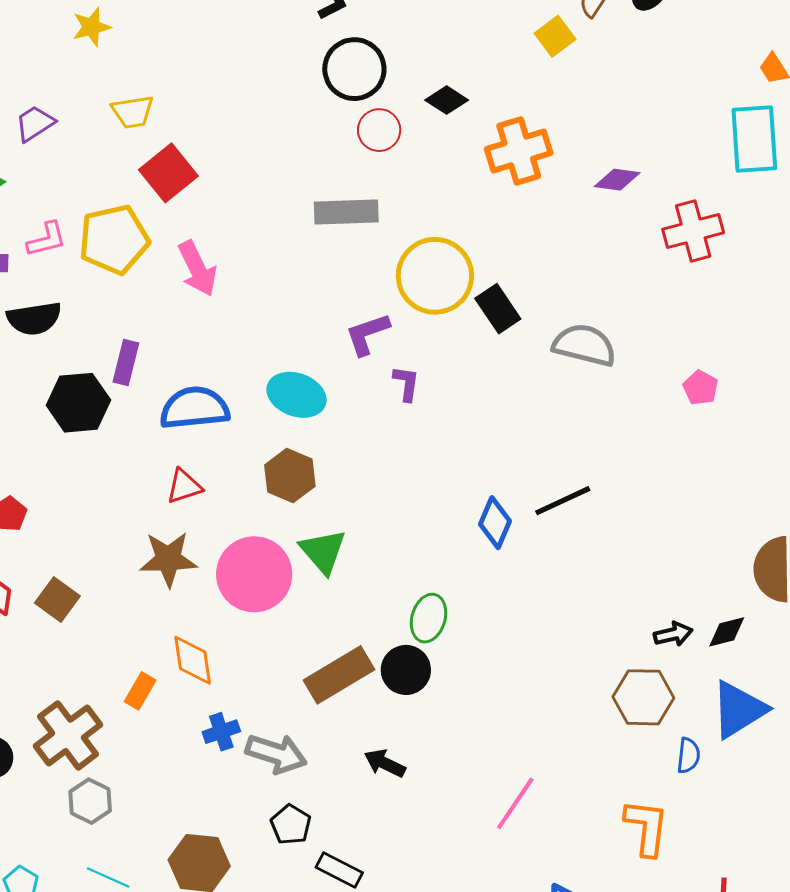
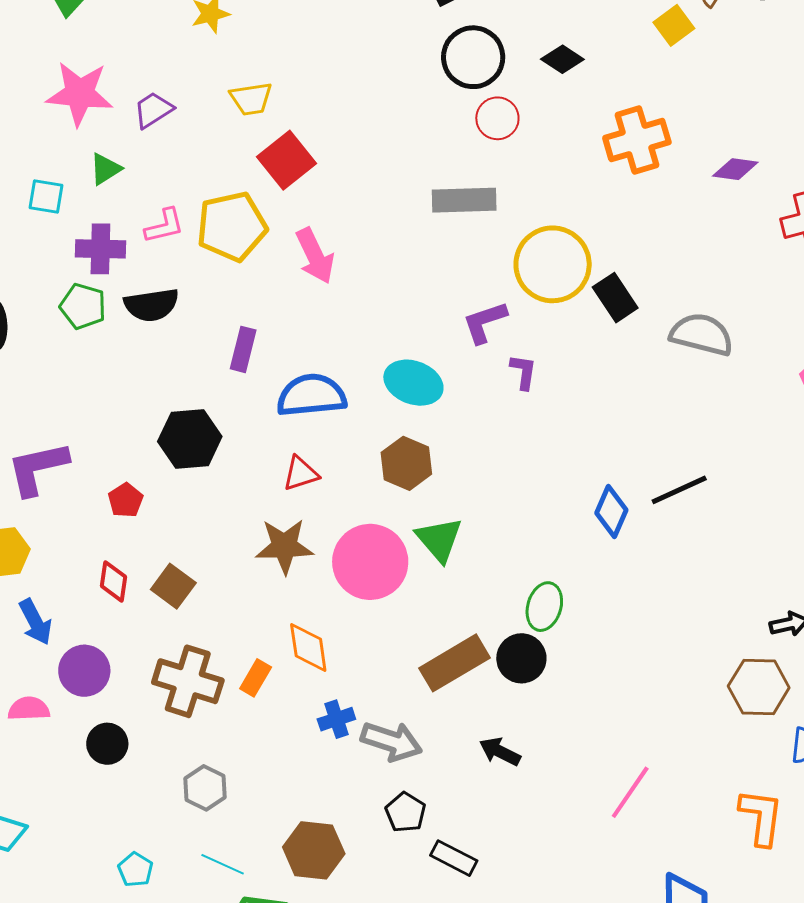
black diamond: (447, 100) -> (562, 59), moved
black hexagon: (78, 403) -> (190, 439), moved
brown cross: (68, 735) -> (188, 681), moved, turned -36

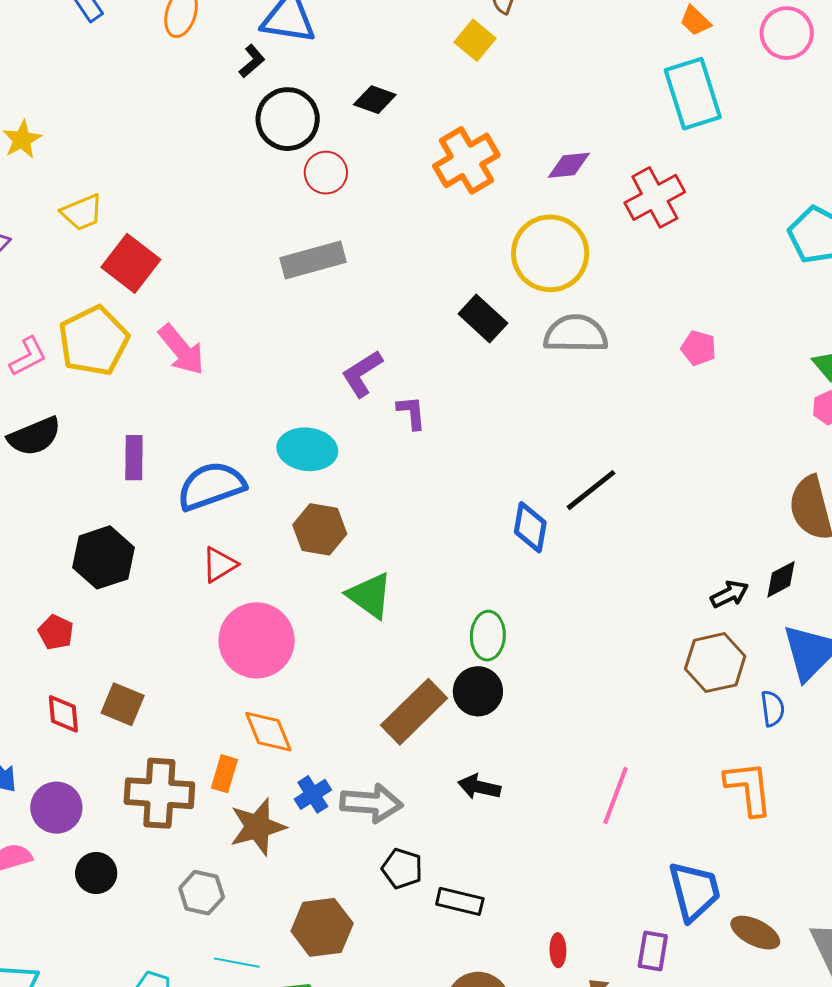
yellow circle: (553, 264) -> (550, 253), moved
brown star: (284, 546) -> (258, 827), moved
pink circle: (370, 562) -> (257, 640), moved

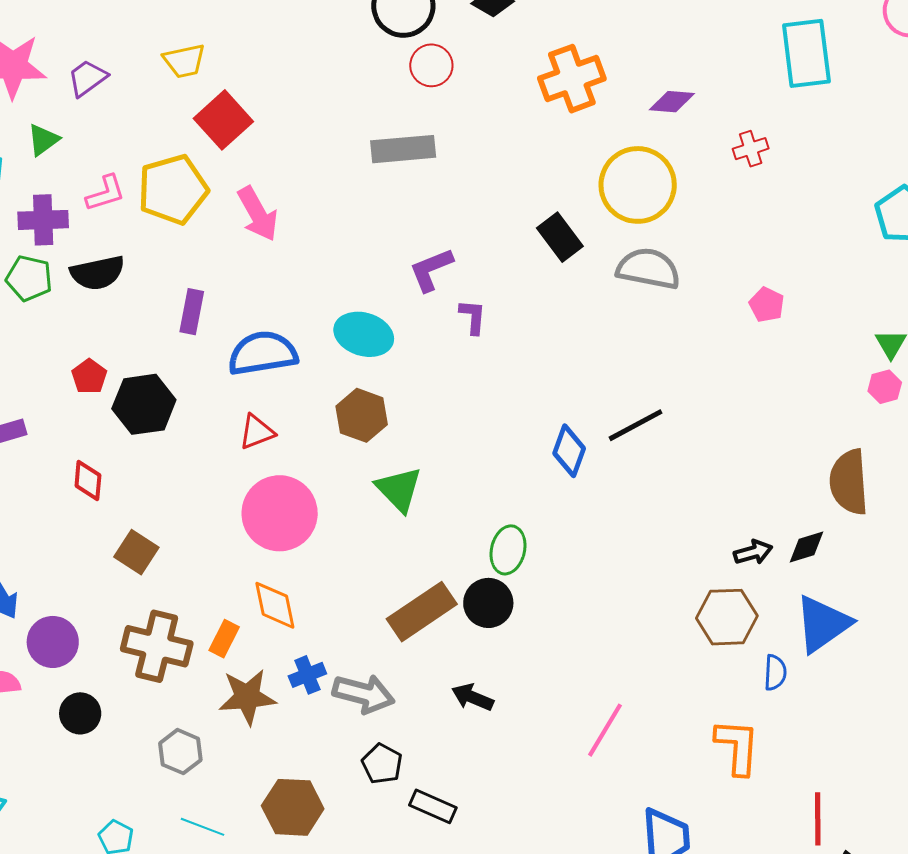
red cross: (655, 197) -> (751, 149), size x0.6
red pentagon: (56, 632) -> (89, 376), moved
red diamond: (63, 714) -> (88, 481), moved

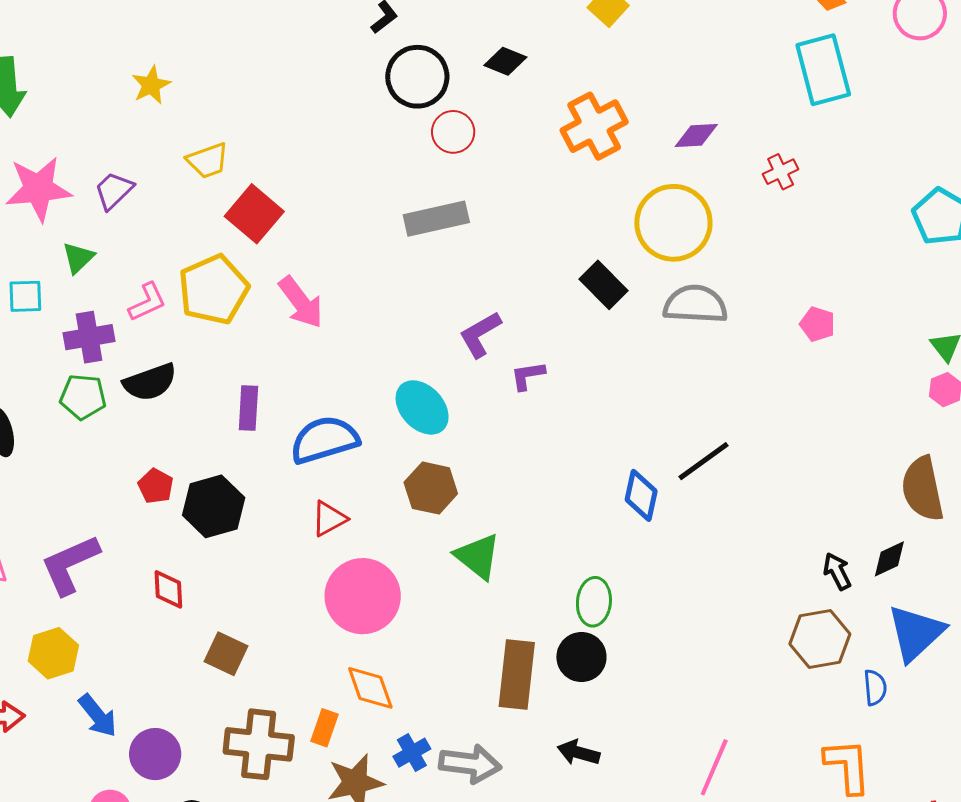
purple L-shape: (473, 317) -> (528, 376), turned -96
cyan ellipse: (364, 334) -> (422, 407), turned 38
black arrow: (753, 552) -> (837, 571), turned -93
brown rectangle: (422, 612) -> (517, 674), turned -42

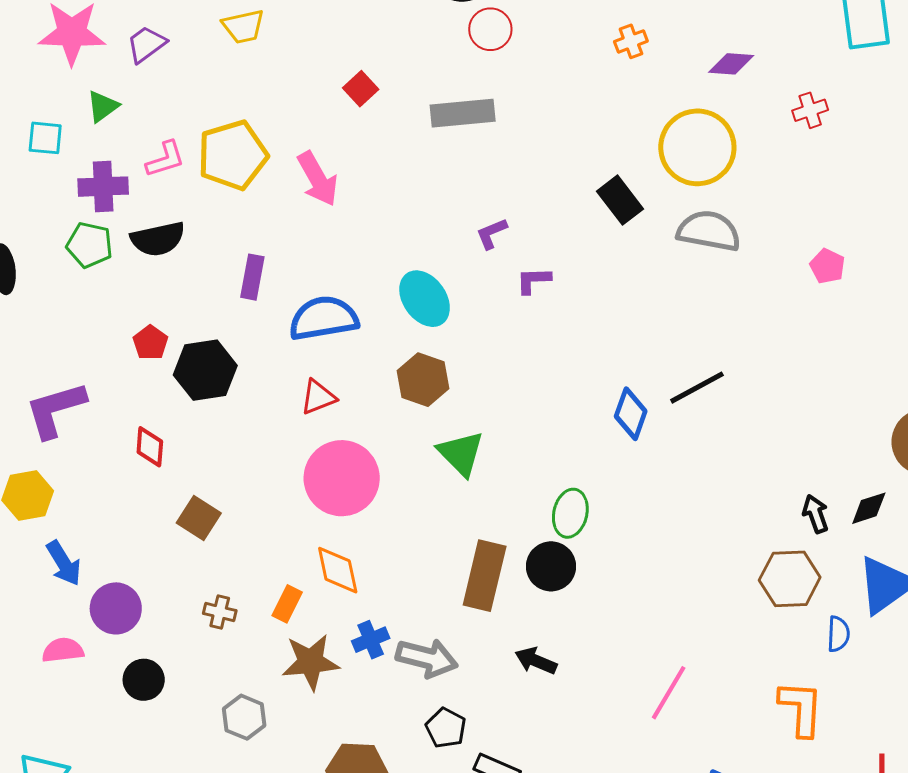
orange cross: (594, 126) -> (631, 41), size x0.5
red square: (254, 214) -> (361, 89), moved, size x0.6
purple L-shape: (480, 334) -> (491, 233), size x0.7
brown cross: (259, 744) -> (220, 612), size x0.5

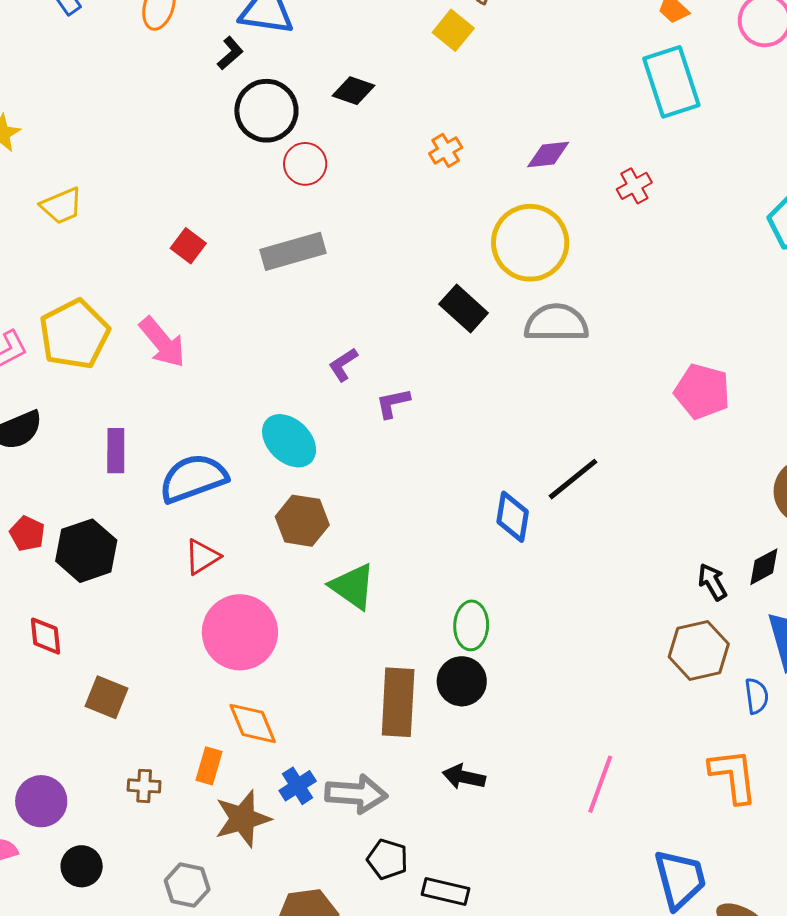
pink pentagon: (827, 266) -> (702, 391), moved, size x1.6

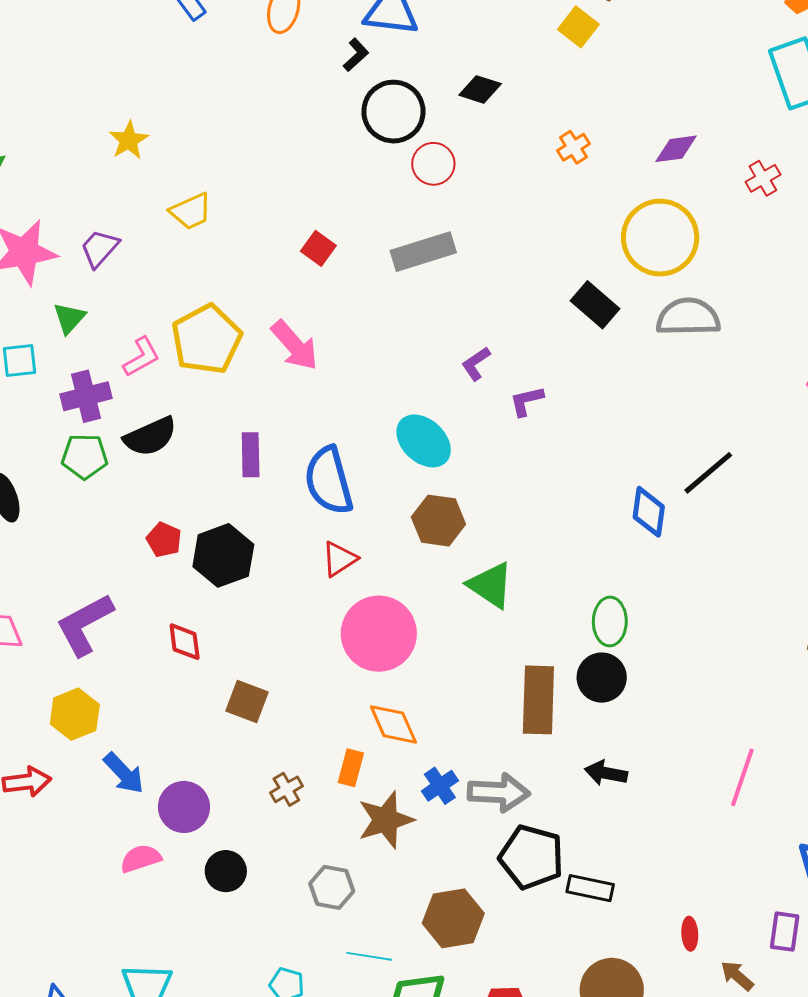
blue semicircle: (193, 478) -> (329, 481), turned -84
brown cross: (144, 786) -> (286, 789), turned -32
black pentagon: (387, 859) -> (531, 857), size x1.6

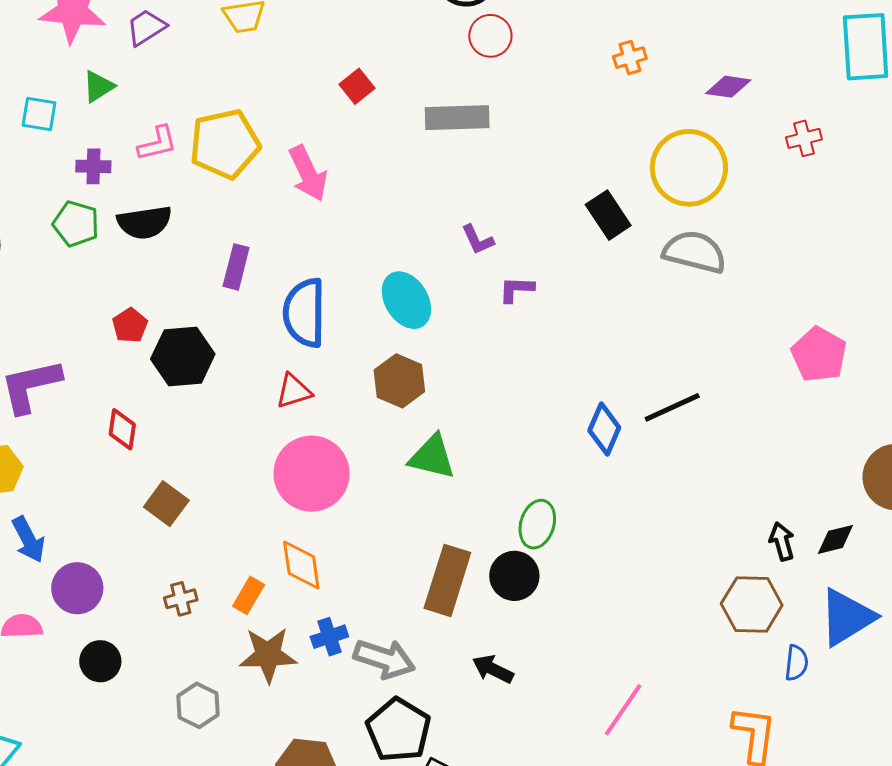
purple L-shape: (476, 364) -> (478, 240), turned -96
purple cross: (86, 396) -> (93, 166), size x0.7
green triangle: (490, 585) -> (432, 457), turned -36

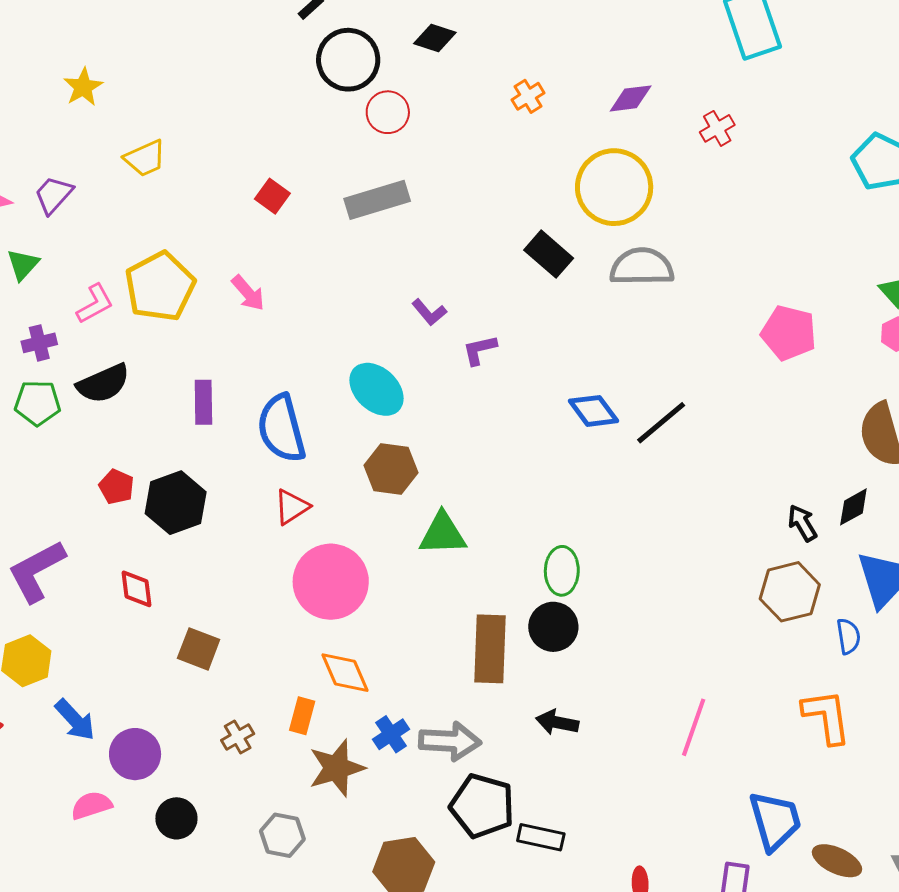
pink arrow: (308, 173) -> (248, 293), size x0.7
blue diamond: (604, 429) -> (593, 411), moved, turned -45

